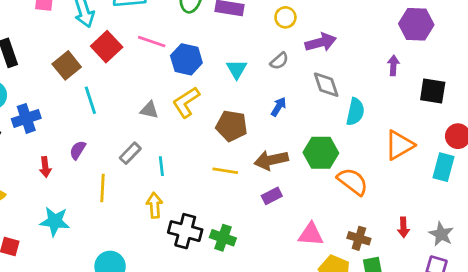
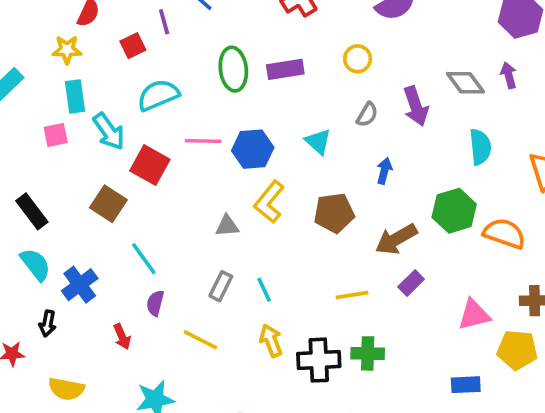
purple arrow: (321, 42) -> (416, 106), moved, turned 104
gray diamond: (326, 85) -> (465, 83), moved
cyan line: (90, 100) -> (144, 259), moved
yellow line: (225, 171) -> (352, 295), moved
yellow line: (102, 188) -> (200, 340), turned -48

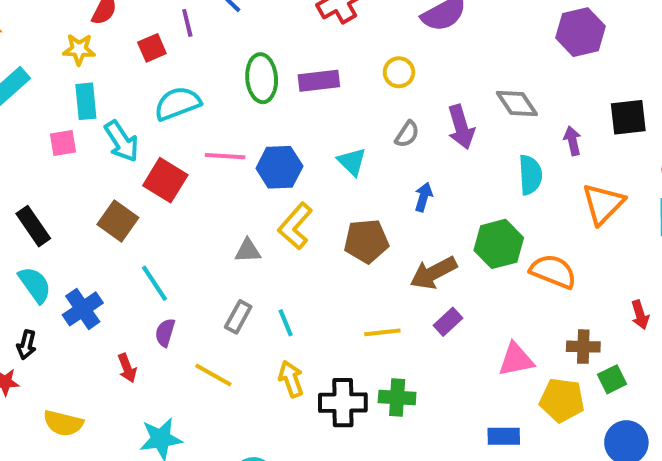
purple arrow: (509, 75) -> (572, 141), moved
black arrow: (48, 324) -> (27, 345), moved

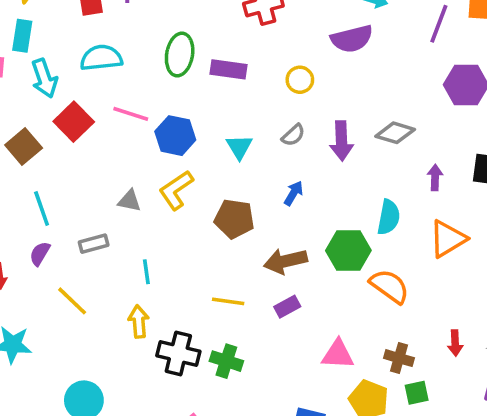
gray diamond: (517, 103) -> (395, 133), turned -54
cyan semicircle: (530, 175) -> (389, 217), moved
gray rectangle: (238, 317) -> (94, 244), moved, turned 32

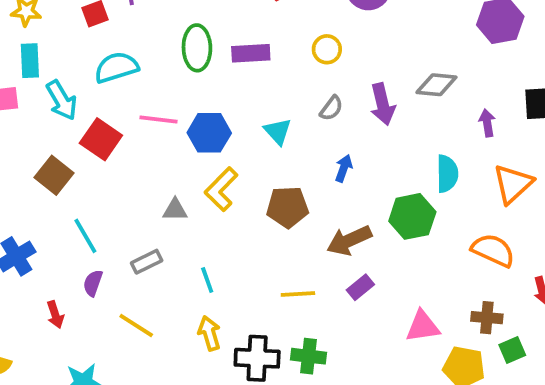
orange semicircle: (389, 286) -> (493, 250), moved

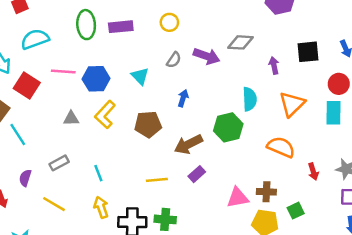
purple arrow: (383, 104) -> (206, 56), turned -55
gray triangle: (175, 210) -> (71, 119), moved
cyan line: (85, 236) -> (18, 135), moved
brown cross: (487, 318) -> (266, 192), moved

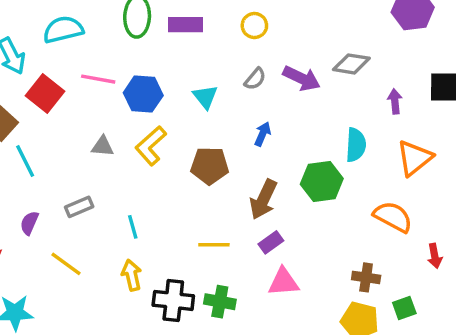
brown arrow: (188, 144) -> (263, 199), turned -44
pink triangle: (238, 198) -> (283, 282), moved

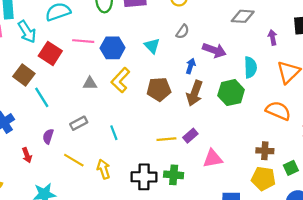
purple arrow: (302, 78) -> (214, 50), moved
brown arrow: (263, 199) -> (195, 93), moved
purple rectangle: (271, 242) -> (190, 136), moved
yellow arrow: (132, 275) -> (103, 169), moved

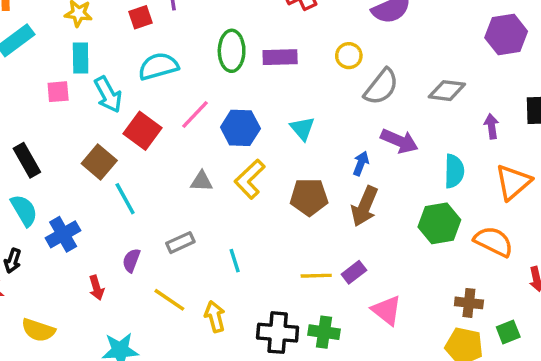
gray semicircle: (183, 32) -> (381, 87), moved, size x1.6
pink line: (83, 41) -> (195, 115), turned -55
green hexagon: (231, 93) -> (439, 223), moved
pink triangle: (213, 159) -> (387, 310), turned 45

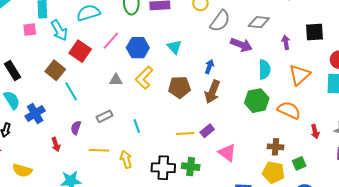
purple arrow: (399, 141) -> (241, 45), moved
yellow line: (169, 300) -> (99, 150), turned -30

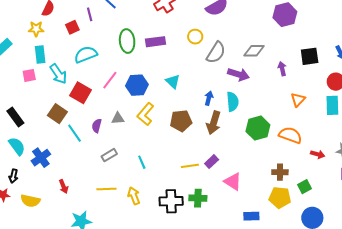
cyan semicircle: (264, 69) -> (233, 102), moved
orange triangle: (299, 75) -> (298, 100), size x0.7
purple semicircle: (76, 128) -> (97, 126), moved
red arrow: (315, 132) -> (318, 154), turned -56
yellow semicircle: (22, 170) -> (30, 201), moved

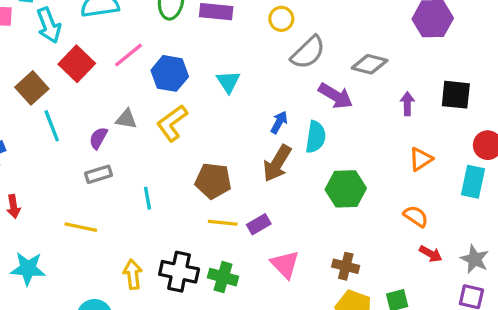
brown pentagon: (181, 121) -> (213, 181), moved
purple semicircle: (97, 126) -> (98, 138), moved
orange semicircle: (290, 135) -> (416, 216), moved, size x0.7
brown cross: (280, 172) -> (346, 266), moved
yellow arrow: (134, 196) -> (133, 274), moved

